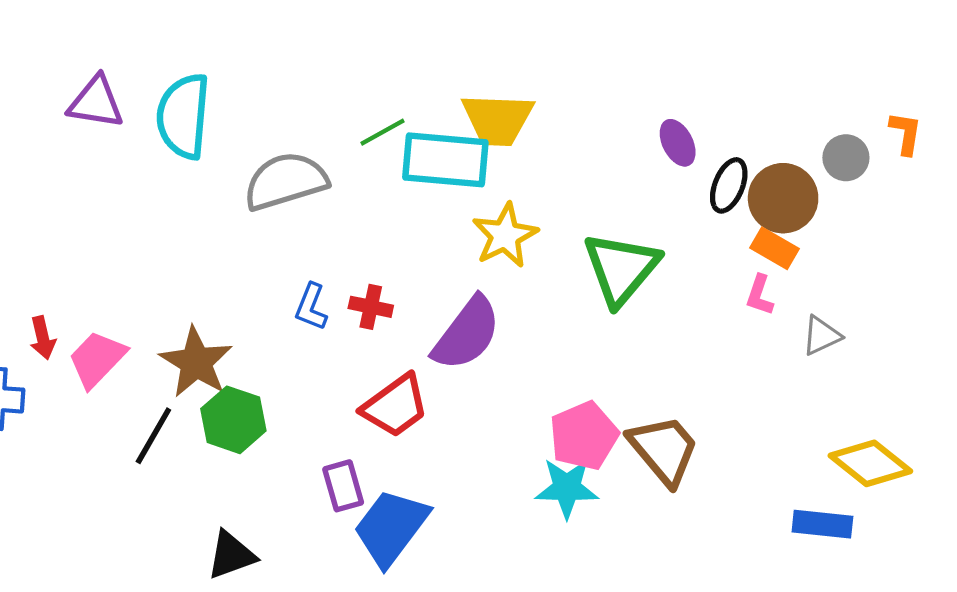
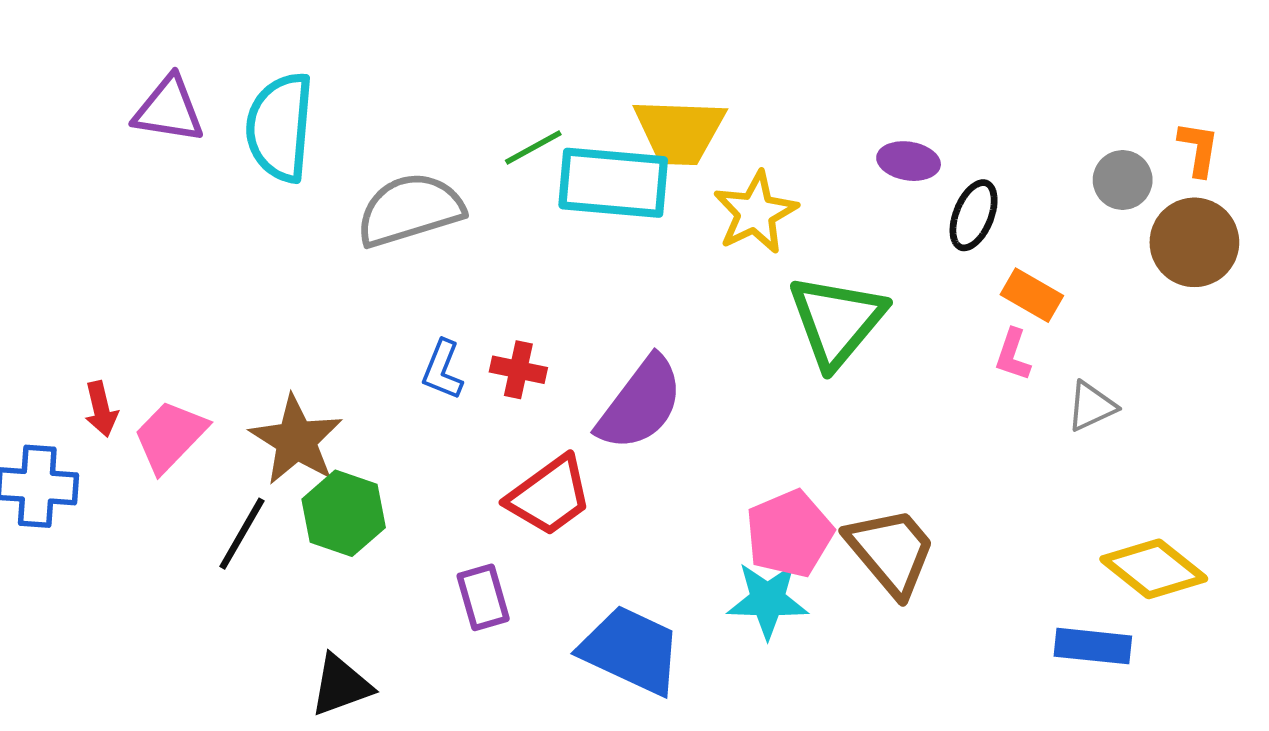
purple ellipse: (678, 143) -> (909, 161), turned -54
brown circle: (783, 198) -> (1194, 242), moved
yellow star: (505, 235) -> (755, 213), moved
blue trapezoid: (391, 527) -> (631, 650), moved, turned 78

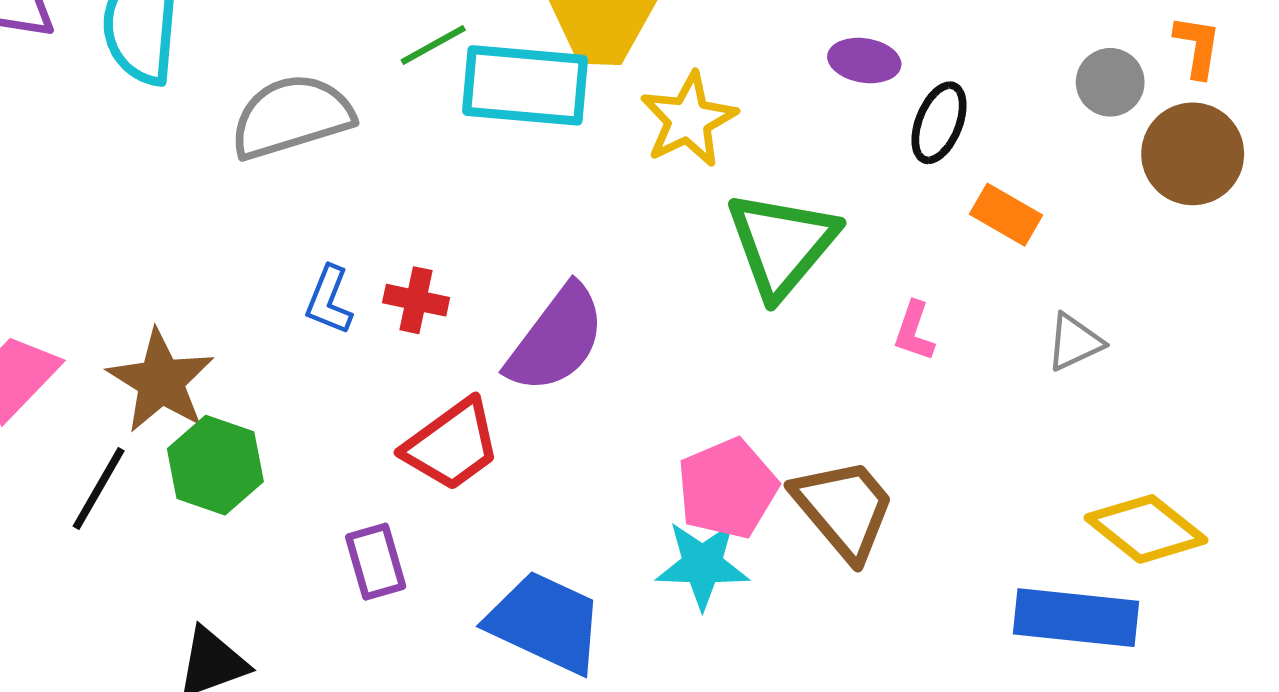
pink L-shape: (1013, 355) -> (914, 331), moved
blue rectangle: (1093, 646) -> (1076, 618), size x1.4

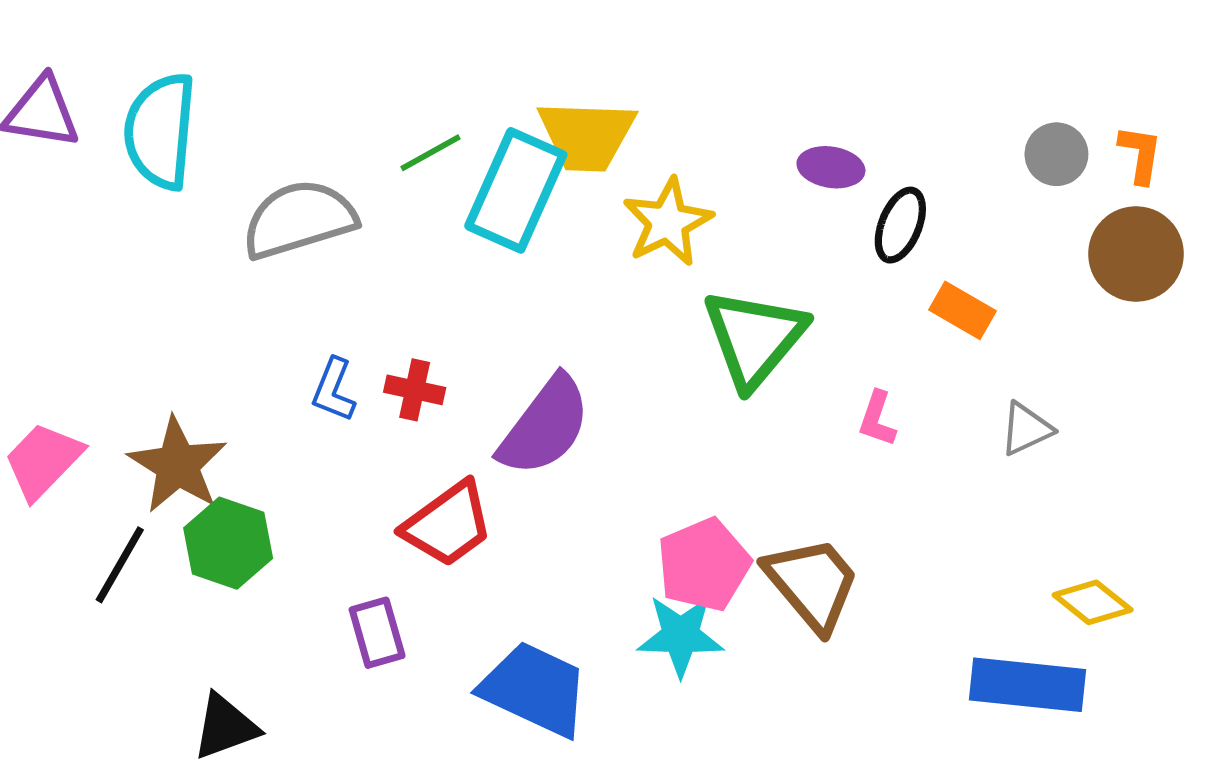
gray circle: (1110, 82) -> (1056, 154), moved
cyan rectangle: (525, 85) -> (516, 190), turned -71
yellow diamond: (1146, 529) -> (1093, 602), size x0.7

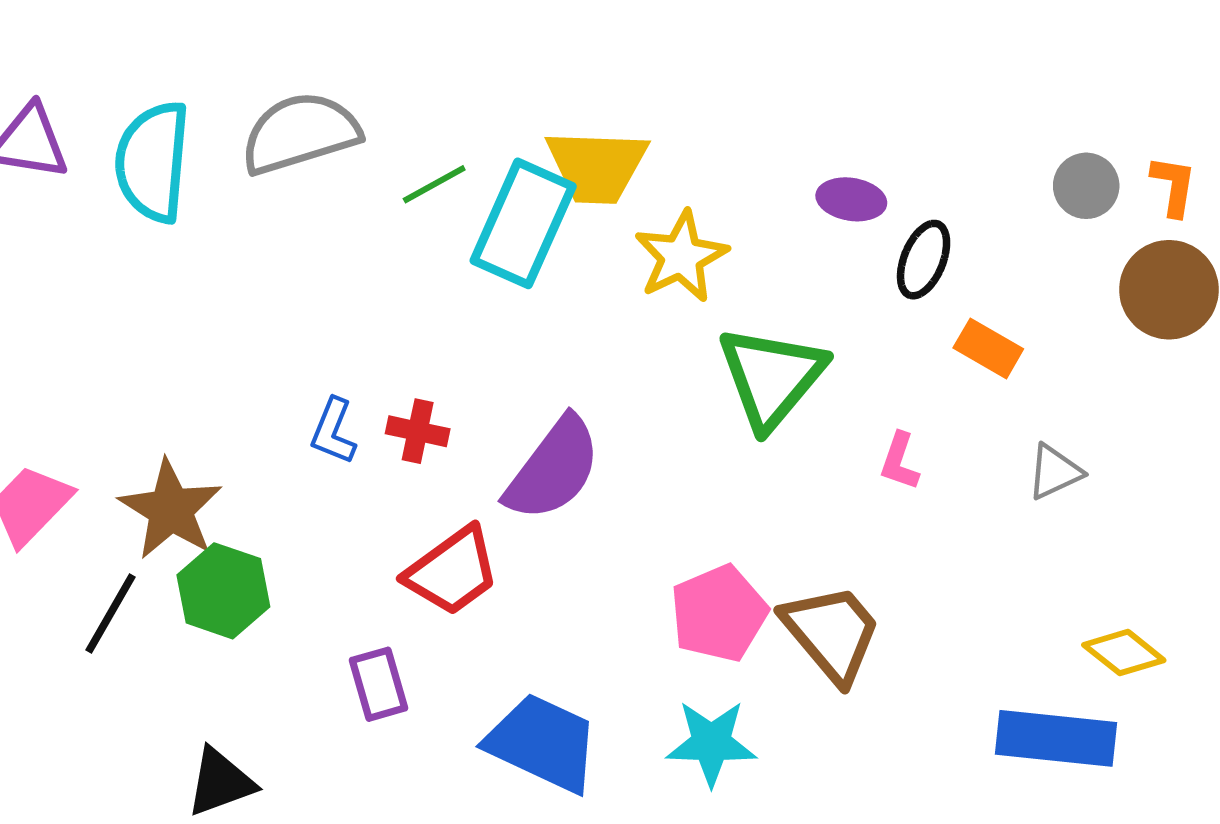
gray semicircle: (299, 219) -> (300, 133), moved
cyan star: (681, 636) -> (711, 743), moved

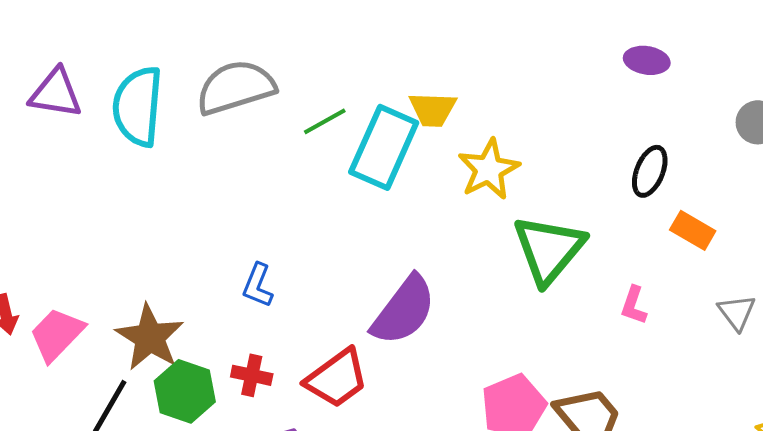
yellow trapezoid: (597, 166) -> (433, 109), size x0.7
purple ellipse: (851, 199) -> (647, 60), moved
red cross: (418, 431) -> (252, 375), moved
gray triangle: (1055, 472) -> (737, 312), turned -42

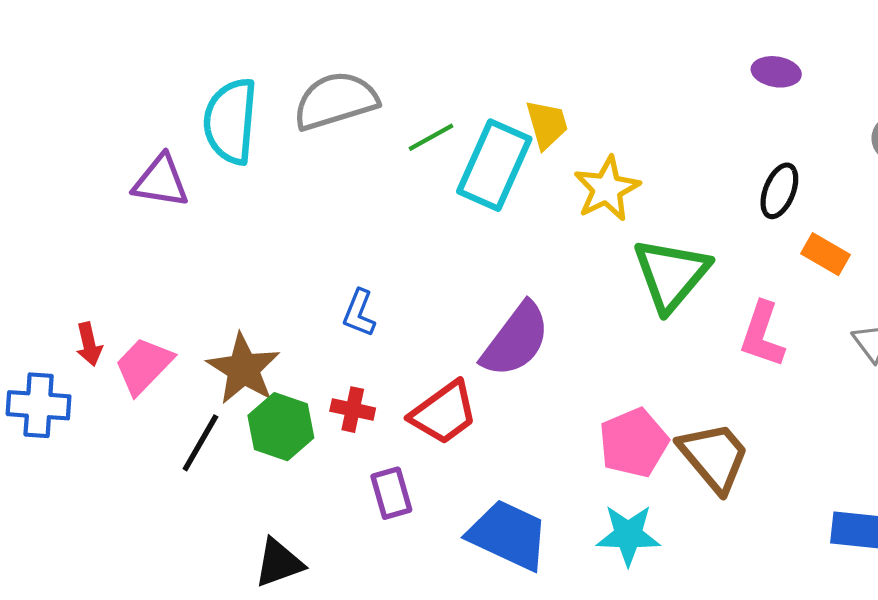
purple triangle: (56, 93) -> (161, 181), moved
yellow trapezoid: (433, 109) -> (547, 124), turned -108
pink L-shape: (634, 305) -> (762, 335), size x1.6

